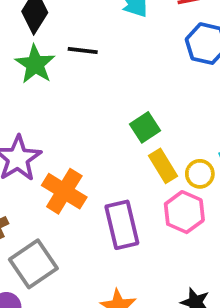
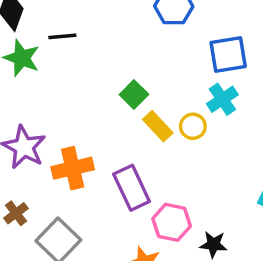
orange cross: (64, 191) -> (73, 168), turned -33
pink hexagon: (184, 212) -> (172, 222), moved

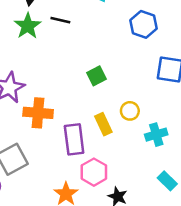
cyan cross: (222, 99) -> (156, 135), moved
yellow rectangle: (158, 126) -> (103, 124), moved

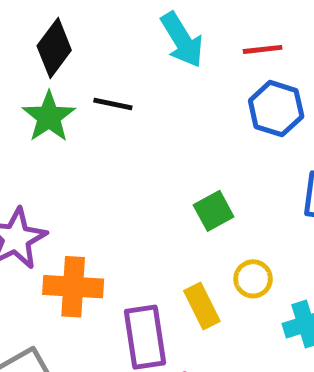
green square: (96, 76) -> (214, 211), moved

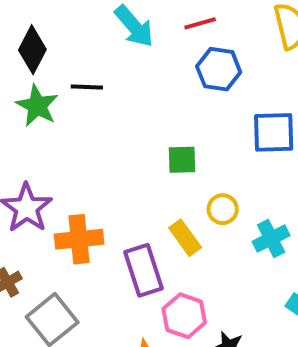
green square: (214, 211) -> (182, 160), turned 36

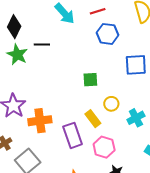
pink hexagon: (184, 316) -> (104, 147), moved

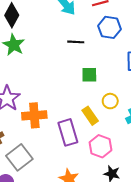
black line: (42, 45) -> (76, 42), moved

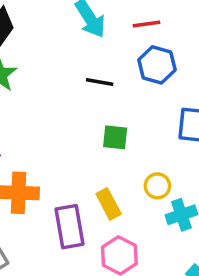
yellow circle: (110, 101) -> (157, 186), moved

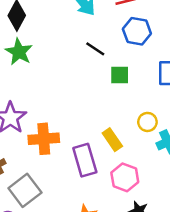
black line: (100, 82) -> (95, 49), turned 30
green square: (115, 137) -> (120, 75), moved

